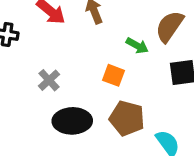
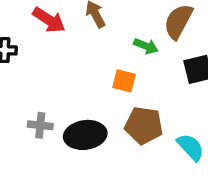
gray cross: (49, 80) -> (40, 125), moved, turned -35

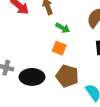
green arrow: (146, 46) -> (63, 28), moved

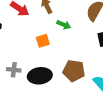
orange square: (59, 48) -> (43, 41), moved, turned -32

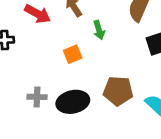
green arrow: (64, 25) -> (99, 30), turned 56

